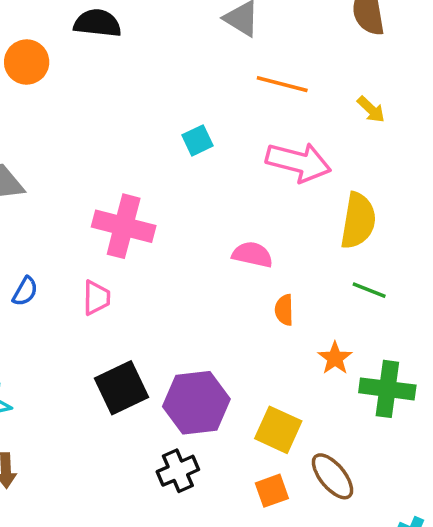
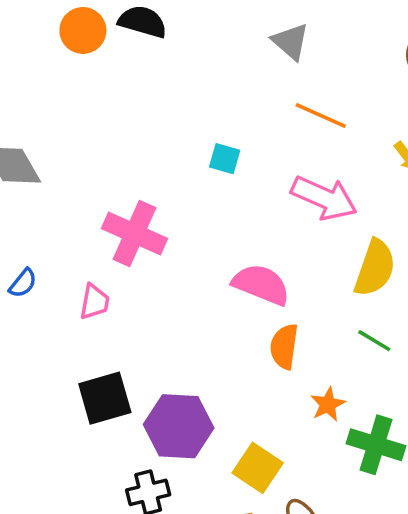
orange circle: (27, 62) -> (83, 30), moved
cyan square: (198, 140) -> (225, 159), turned 32
pink semicircle: (252, 255) -> (261, 285), size x1.4
orange semicircle: (284, 310) -> (284, 346), size x1.4

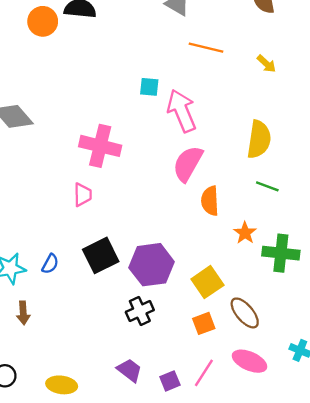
pink arrow: (324, 198) -> (182, 111), moved, turned -126
blue semicircle: (23, 283) -> (50, 264), moved
pink semicircle: (261, 285) -> (188, 164), turned -72
yellow square: (258, 468) -> (207, 282), turned 32

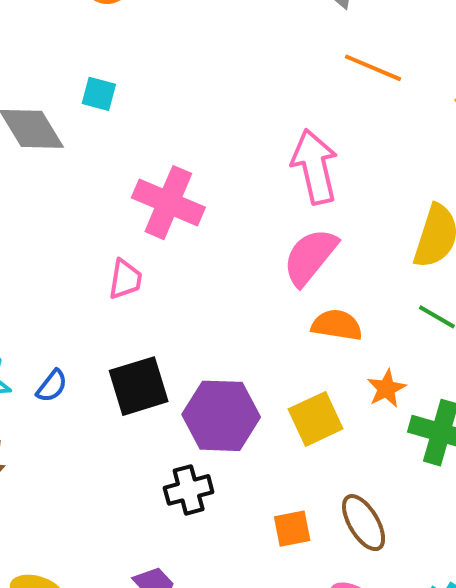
cyan square: (149, 87) -> (99, 94), moved
orange semicircle: (210, 201) -> (337, 325), turned 92
yellow square: (207, 282) -> (316, 419), moved

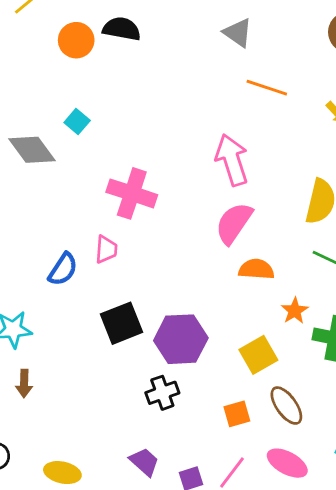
cyan square: (99, 94) -> (77, 122), turned 30
blue semicircle: (52, 386) -> (63, 269), moved, size x1.4
yellow square: (316, 419) -> (258, 355), moved

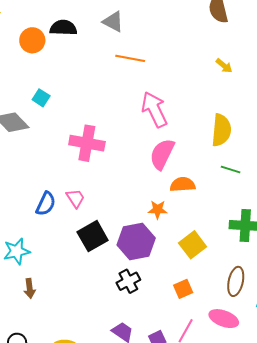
gray triangle: (238, 33) -> (113, 22), moved
orange line: (267, 88) -> (130, 58), moved
pink trapezoid: (106, 249) -> (75, 198), moved, turned -30
orange star: (295, 311) -> (158, 210), moved, turned -30
brown ellipse: (286, 406) -> (236, 281), moved, turned 56

